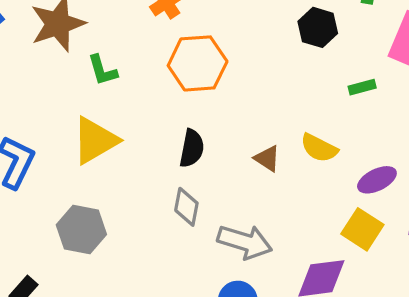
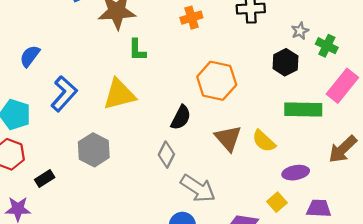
orange hexagon: (198, 63) -> (217, 81), moved
green rectangle: (362, 87) -> (303, 109), size x2.0
brown triangle: (267, 158) -> (228, 138), size x1.5
yellow square: (362, 229) -> (277, 202), size x0.7

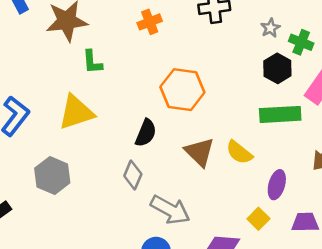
black hexagon: (285, 62) -> (277, 68), moved
purple ellipse: (296, 173) -> (277, 185), turned -60

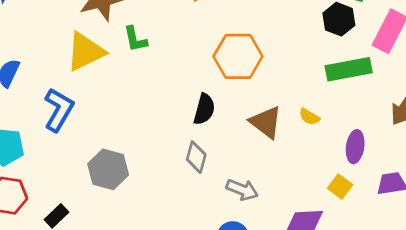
yellow triangle: (76, 112) -> (85, 52), moved
yellow semicircle: (239, 152) -> (309, 117), size x0.7
gray arrow: (170, 210) -> (242, 190), size x0.7

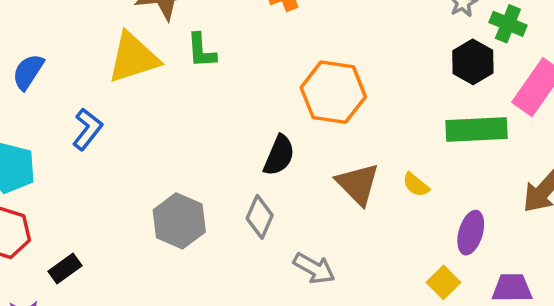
blue L-shape: (59, 110) -> (87, 129), size x0.7
gray hexagon: (108, 169) -> (179, 221), moved

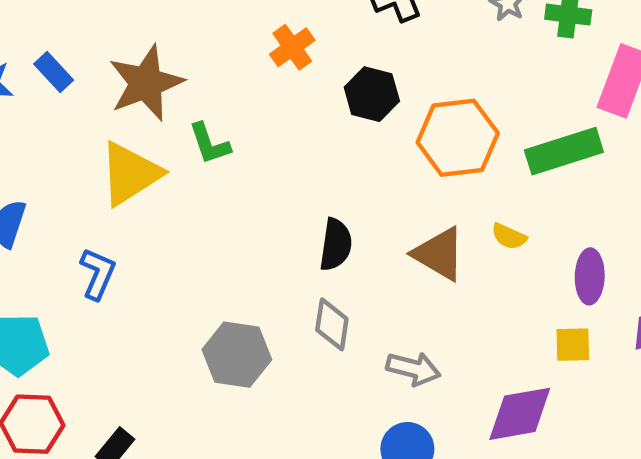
black hexagon: (473, 62) -> (372, 94), moved
orange hexagon: (333, 92) -> (458, 138), moved
yellow square: (443, 282) -> (573, 345), turned -32

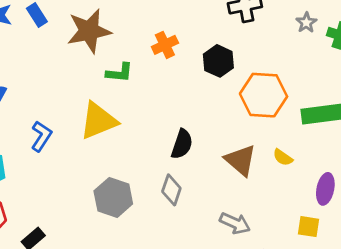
orange cross: (292, 47) -> (165, 45), moved
green L-shape: (209, 144) -> (119, 73), turned -76
yellow triangle: (130, 174) -> (98, 121), moved
gray arrow: (413, 369) -> (235, 223), moved

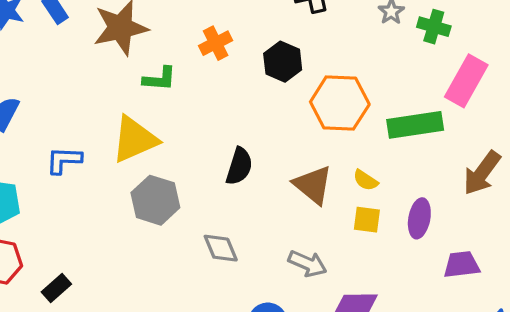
blue L-shape: (41, 136) -> (64, 160), turned -120
gray diamond: (171, 190) -> (221, 248), moved, turned -40
gray hexagon: (113, 197) -> (155, 200), moved
yellow square: (309, 227) -> (367, 220), moved

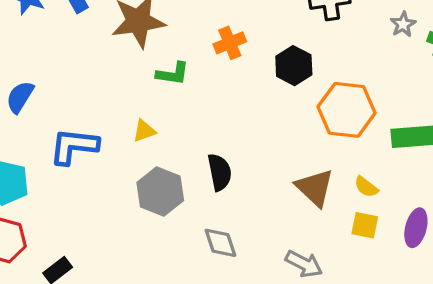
yellow triangle: (135, 139) -> (144, 131), size x0.5
blue L-shape: (64, 160) -> (74, 146), size x1.4
black semicircle: (239, 166) -> (220, 172), moved, turned -33

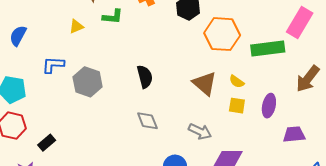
yellow triangle: (144, 131) -> (76, 26), moved
blue L-shape: (74, 146) -> (53, 65), size x0.7
gray hexagon: (160, 192) -> (88, 82), moved

